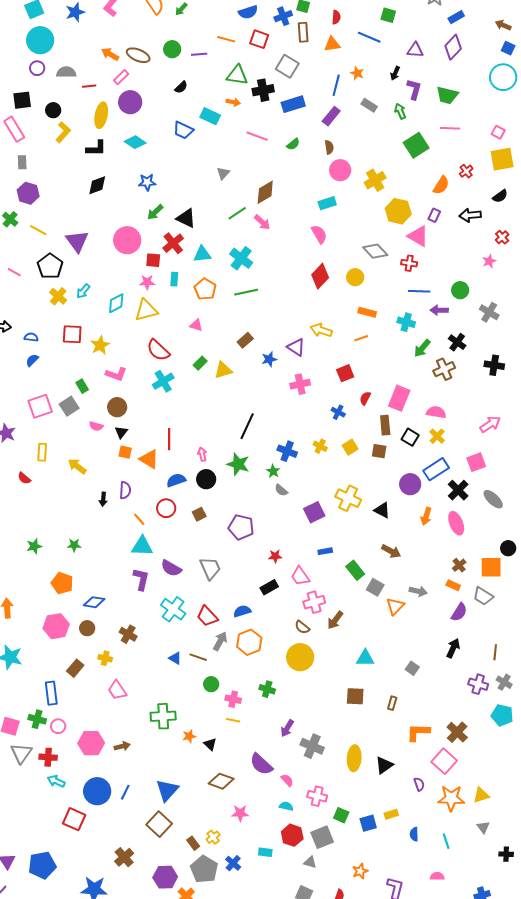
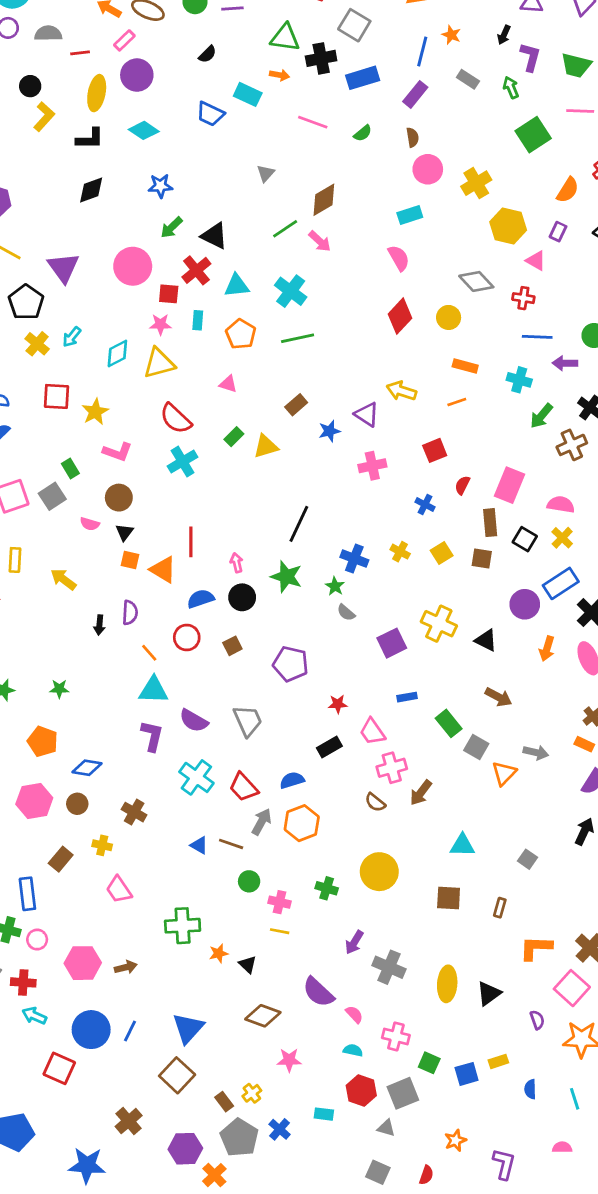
pink triangle: (418, 236) -> (536, 261), size x0.7
yellow circle: (300, 657) -> (379, 872), moved

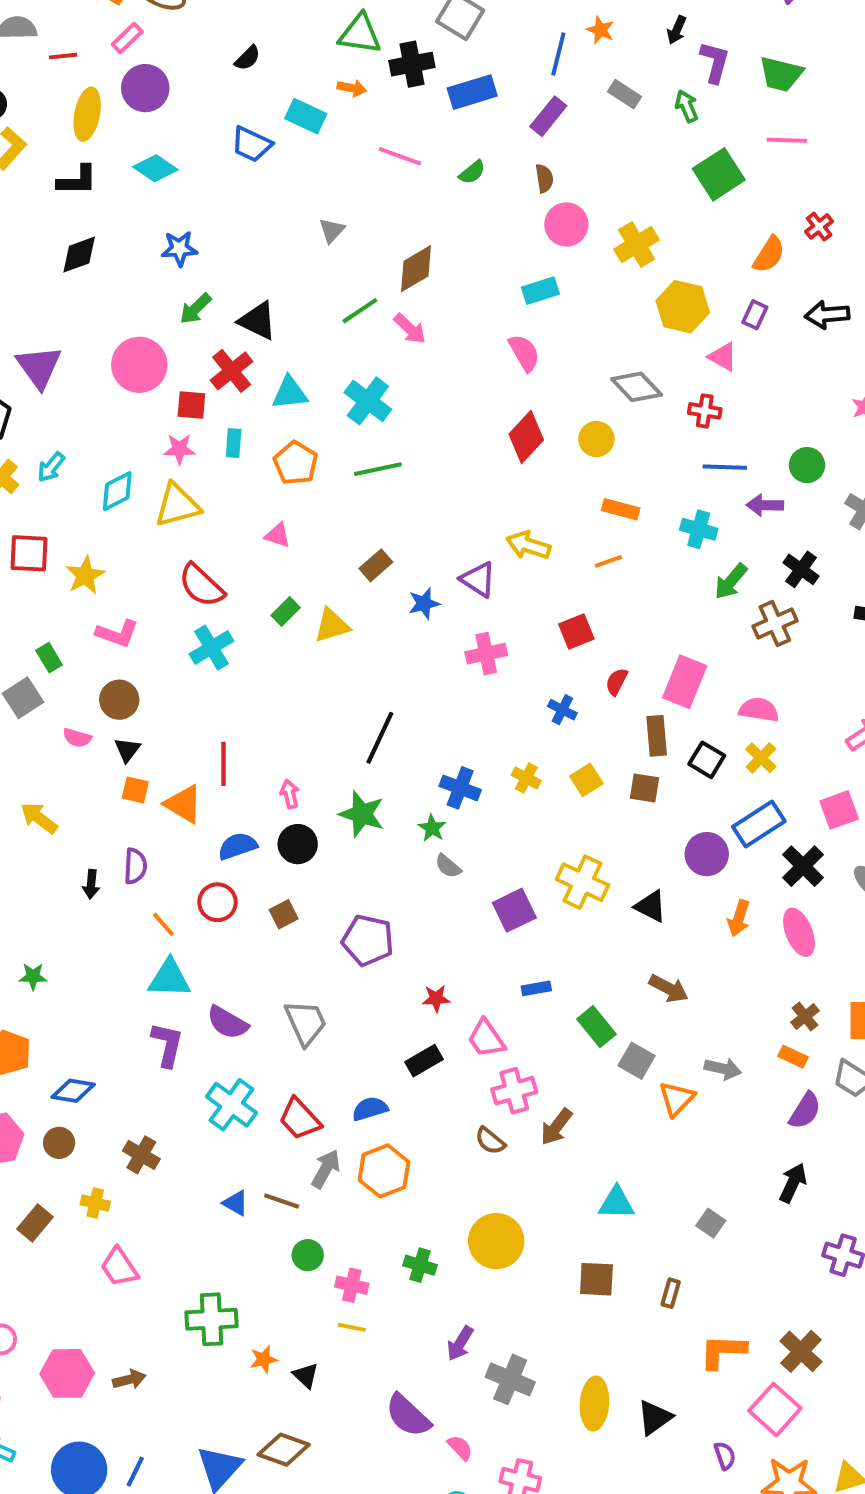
brown diamond: (263, 1016) -> (284, 1450), moved

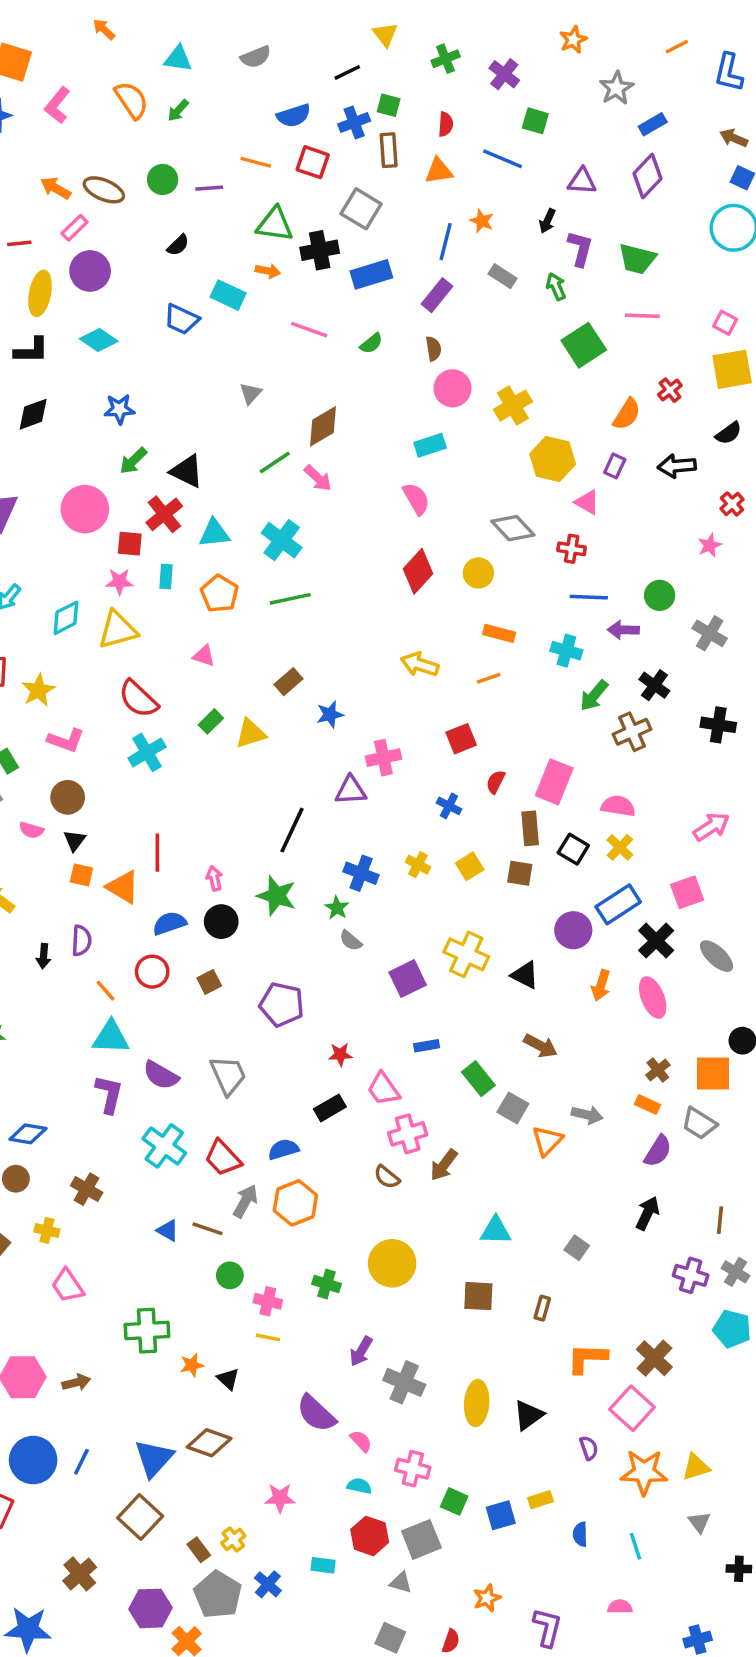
purple triangle: (478, 579) -> (351, 790), moved, turned -36

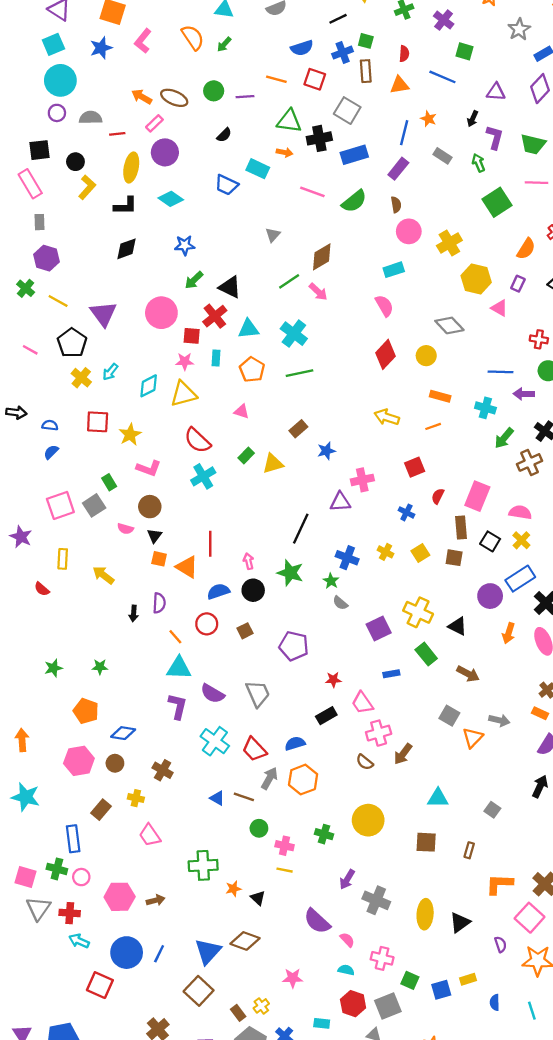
green semicircle: (371, 343) -> (354, 201), size x1.6
red cross: (572, 549) -> (539, 339), moved
green rectangle: (478, 1079) -> (426, 654), moved

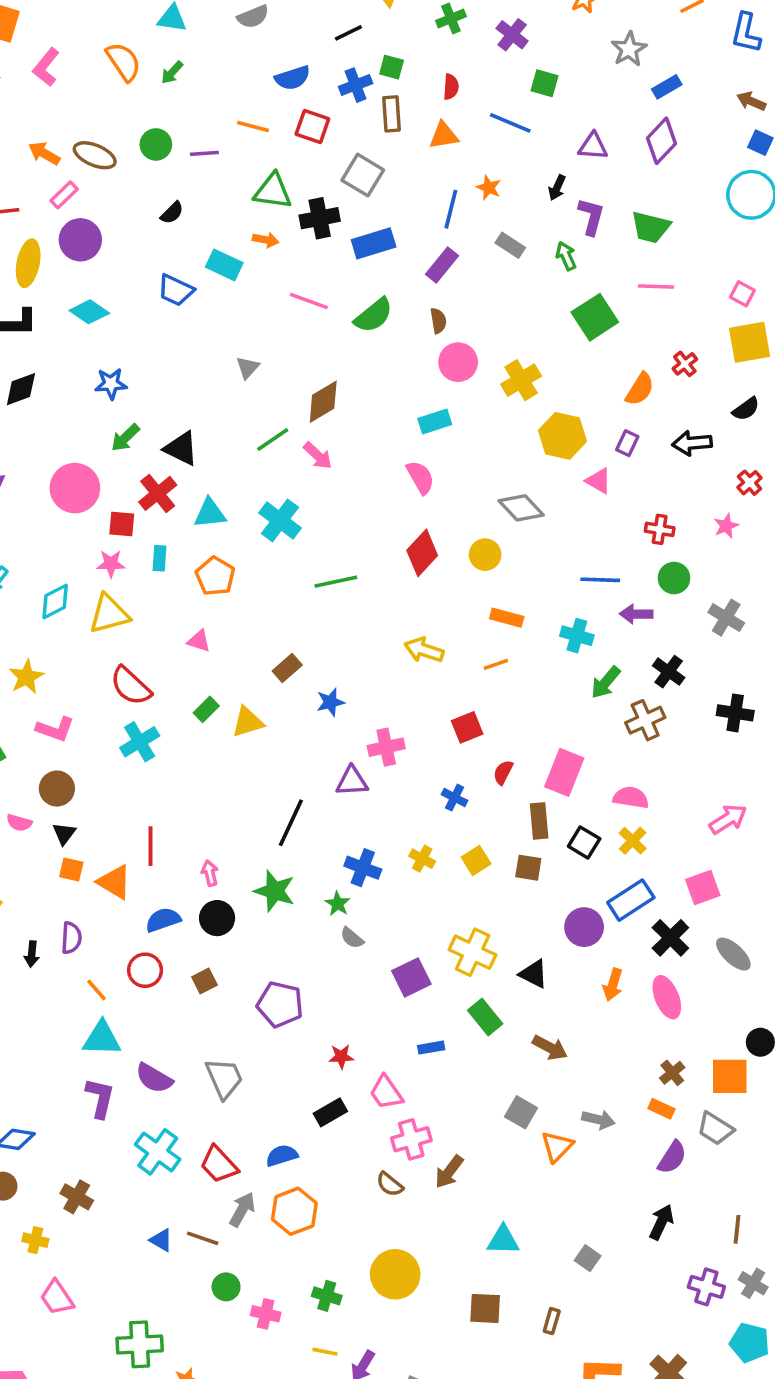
green line: (300, 373) -> (336, 582), moved
yellow line: (285, 870) -> (325, 1352), moved

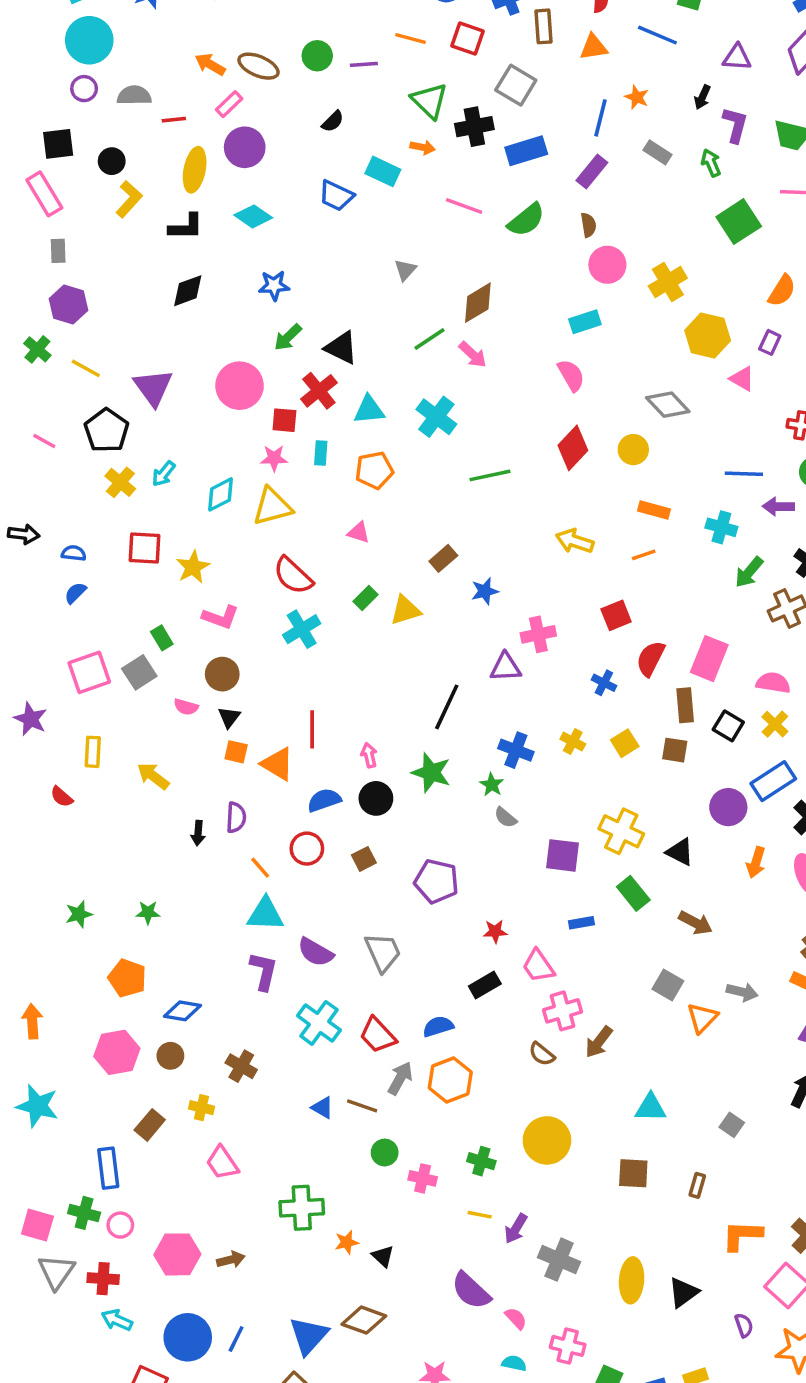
green triangle: (273, 191) -> (429, 101), turned 36
orange pentagon: (215, 576) -> (374, 470), turned 30
red semicircle: (503, 772) -> (651, 659), size x1.5
purple square: (411, 977) -> (562, 855), turned 33

